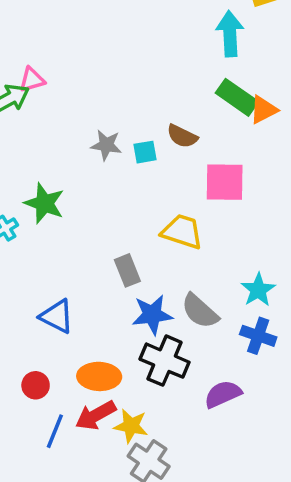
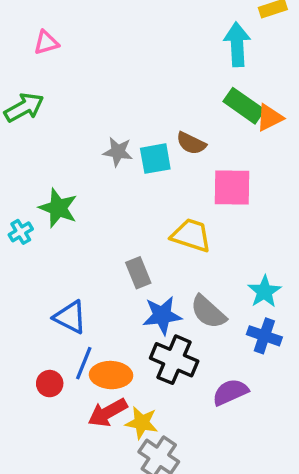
pink triangle: (32, 80) -> (46, 43), moved
cyan square: (145, 152) -> (155, 159), size x1.4
blue line: (55, 431) -> (84, 363), moved

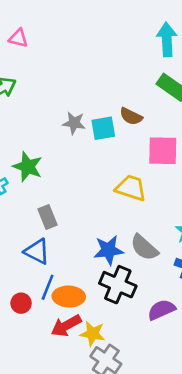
pink triangle: (46, 43) -> (18, 38), turned 30
gray rectangle: (138, 273) -> (48, 217), moved

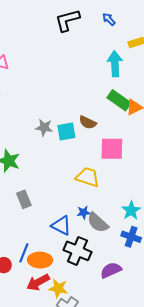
blue star: (108, 250) -> (84, 212), moved, size x0.6
blue triangle: (37, 251) -> (61, 226), moved

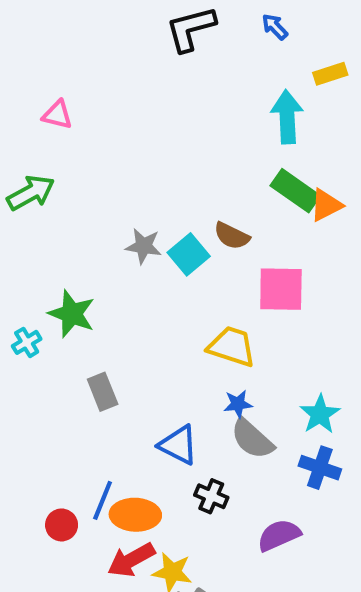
cyan square: (66, 132) -> (189, 254), turned -30
blue star: (84, 212) -> (238, 404), moved
black cross: (78, 251) -> (211, 496), size x0.6

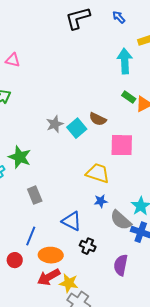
green rectangle: (295, 191) -> (129, 97), size x0.6
gray star: (144, 246) -> (55, 124), turned -30
gray semicircle: (252, 439) -> (121, 220), moved
blue line: (103, 500) -> (31, 236), moved
purple semicircle: (279, 535) -> (121, 265), turned -55

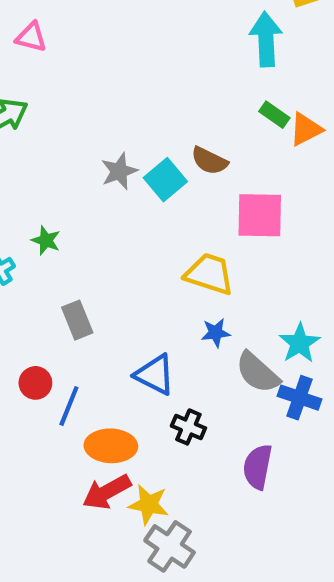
green star: (20, 157) -> (46, 240), size x0.6
red circle: (15, 260) -> (35, 383), moved

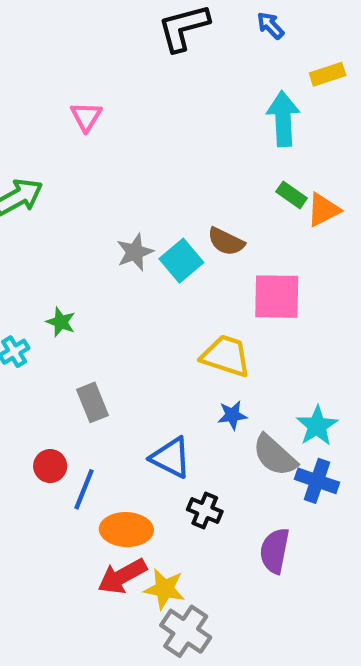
pink triangle: (31, 37) -> (86, 117), moved, turned 48

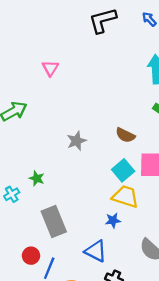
cyan square: (181, 261) -> (123, 170), moved
gray rectangle: (93, 402) -> (54, 222), size x1.5
blue star: (232, 415) -> (113, 220), moved

